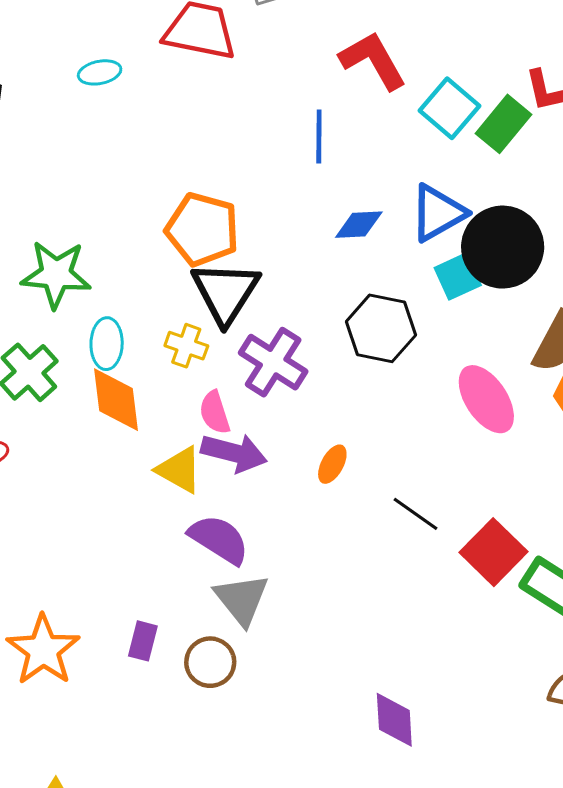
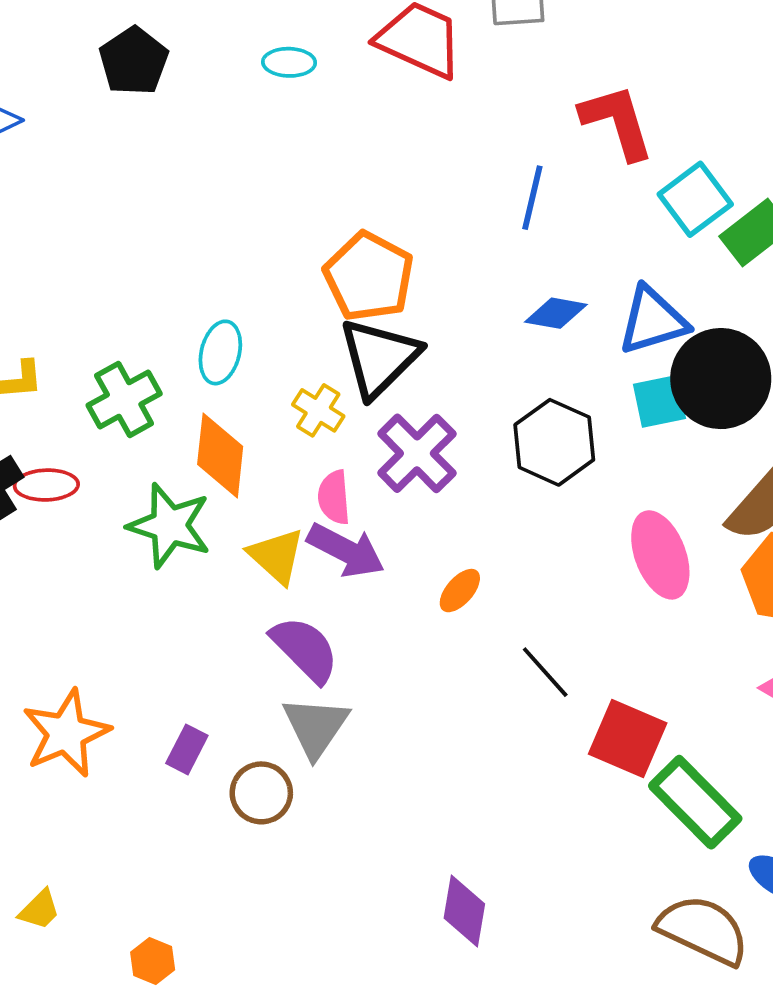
green star: (56, 274) -> (169, 526), moved
cyan ellipse: (107, 344) -> (220, 352), moved
red square: (494, 552) -> (628, 738), turned -34

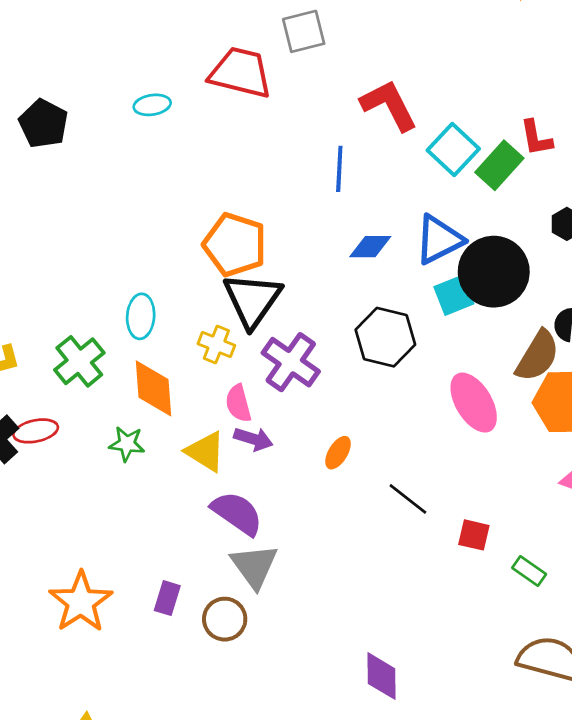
green star: (169, 526) -> (127, 444), size x0.6
purple arrow: (346, 550) -> (253, 439), size x0.7
red square: (628, 738) -> (474, 535), size x0.6
green rectangle: (695, 802) -> (529, 571), size x0.5

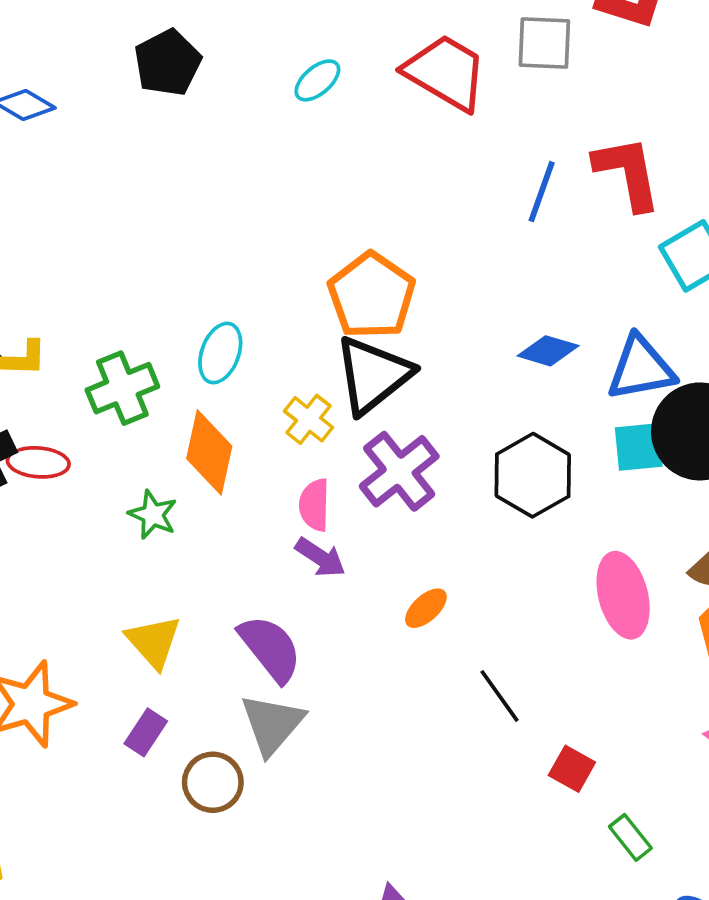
cyan ellipse: (152, 105) -> (317, 80), turned -48
blue line: (339, 169) -> (542, 192), moved
yellow triangle: (205, 452) -> (154, 642), moved

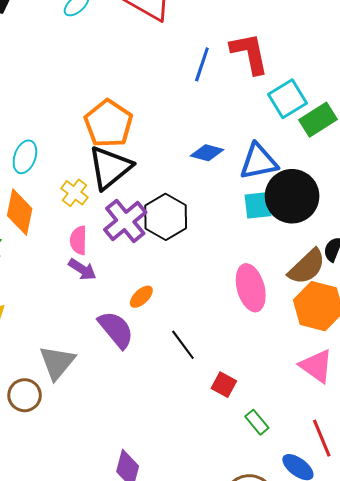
black hexagon: (533, 475) -> (166, 217), moved
purple semicircle: (270, 648) -> (116, 330), moved

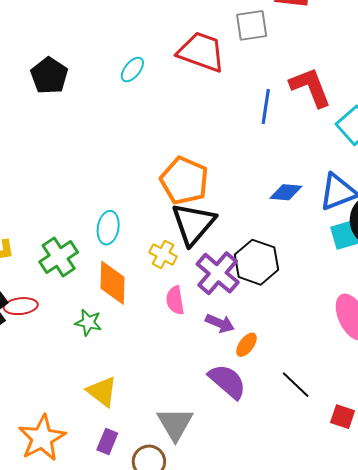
purple arrow: (82, 269) -> (220, 323), moved

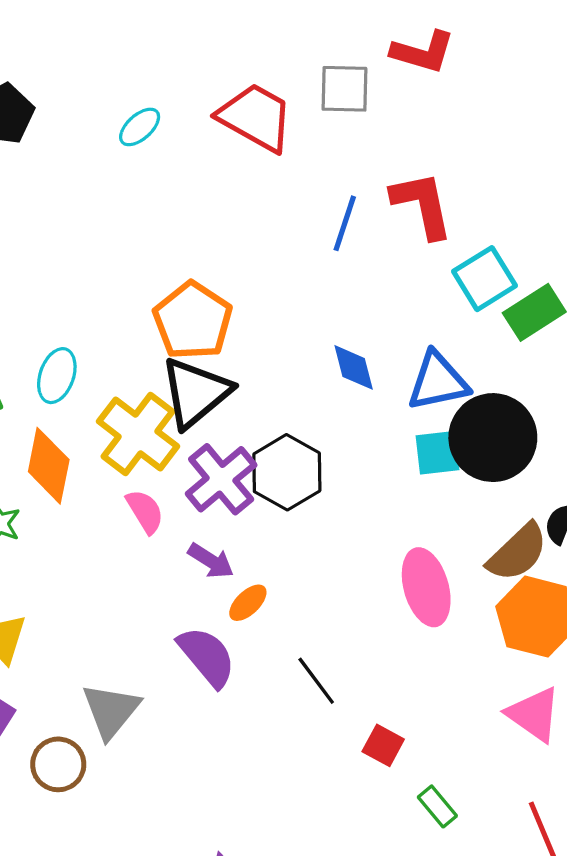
blue diamond: (286, 192) -> (354, 367), turned 60
yellow cross: (163, 254) -> (138, 434), size x1.8
pink semicircle: (175, 300) -> (145, 511), turned 148

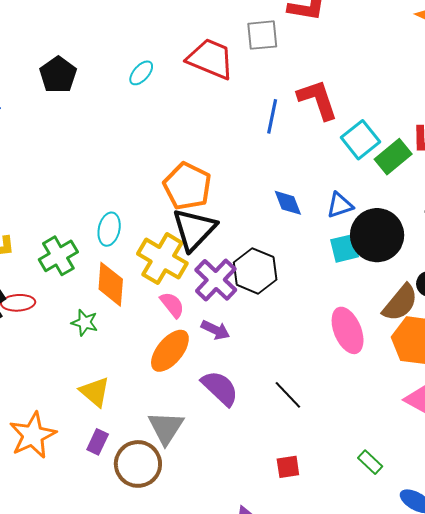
blue triangle: (438, 381) -> (340, 205), size x0.7
orange ellipse: (248, 603) -> (170, 351), moved, size x1.8
red square: (383, 745) -> (288, 467), moved, turned -30
brown circle: (58, 764) -> (138, 464), size x1.4

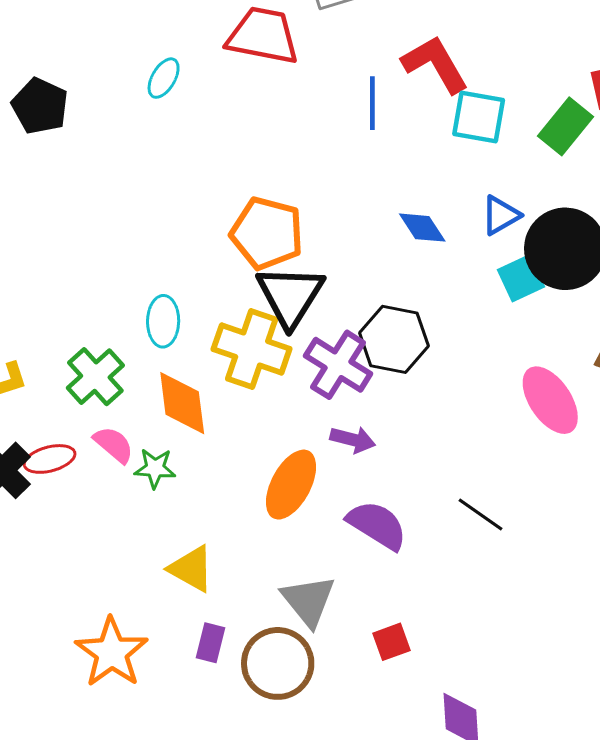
cyan square: (361, 140) -> (479, 117), moved, turned -30
pink semicircle: (172, 305) -> (114, 445), moved
red square: (288, 467) -> (392, 642), moved

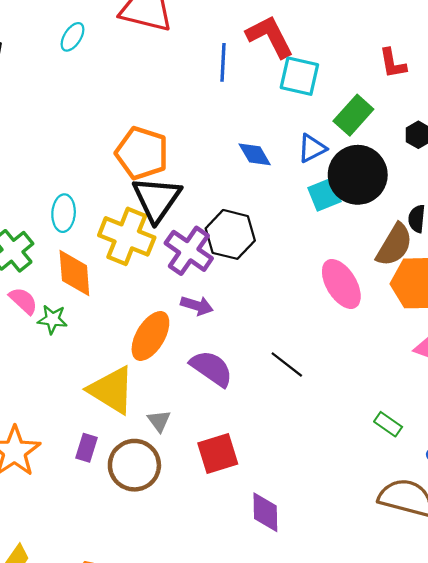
green rectangle: (565, 126) -> (353, 115), moved
yellow triangle: (191, 569) -> (112, 390), moved, size x1.4
gray triangle: (308, 601) -> (159, 421), size x0.6
red square: (392, 642) -> (218, 454), size x1.5

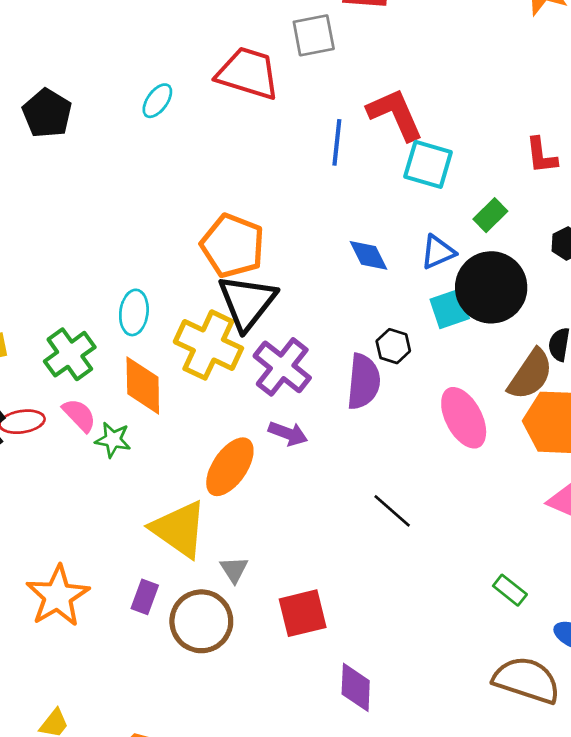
green rectangle: (353, 115) -> (490, 215), size x0.7
black hexagon: (230, 234) -> (393, 346), moved, size x0.6
purple semicircle: (211, 368) -> (363, 382), moved, turned 57

